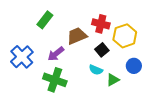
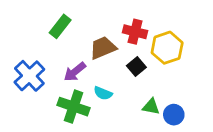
blue circle: (134, 66) -> (174, 115), moved
cyan semicircle: (96, 70) -> (103, 93), moved
green triangle: (113, 80) -> (151, 107), turned 40

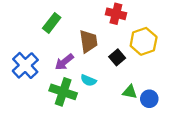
red cross: (135, 32) -> (116, 14), moved
brown trapezoid: (103, 48) -> (88, 41), turned 105

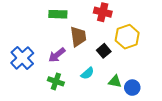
green rectangle: (52, 23) -> (58, 14), moved, turned 54
cyan semicircle: (88, 80) -> (87, 73), moved, turned -64
green cross: (63, 92) -> (56, 81), size x0.7

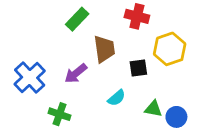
green rectangle: (58, 14) -> (77, 19), turned -48
black square: (104, 51) -> (138, 68), turned 32
green cross: (56, 81) -> (59, 114), moved

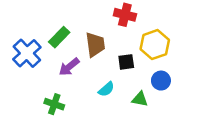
green rectangle: (77, 19) -> (59, 37), moved
blue cross: (30, 77) -> (27, 53), moved
blue circle: (176, 117) -> (161, 81), moved

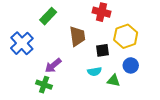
green rectangle: (59, 37) -> (48, 16), moved
purple arrow: (69, 67) -> (53, 65), moved
cyan semicircle: (106, 89) -> (94, 72), moved, turned 32

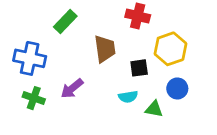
blue cross: (22, 43) -> (30, 58), turned -35
green cross: (44, 85) -> (34, 98), moved

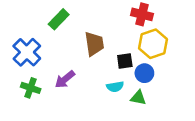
red cross: (138, 16) -> (142, 14), moved
blue cross: (30, 58) -> (27, 52), turned 32
blue circle: (177, 88) -> (144, 73), moved

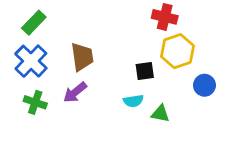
green rectangle: (59, 19) -> (34, 23), moved
brown trapezoid: (94, 44) -> (82, 57), moved
blue circle: (144, 73) -> (204, 85), moved

